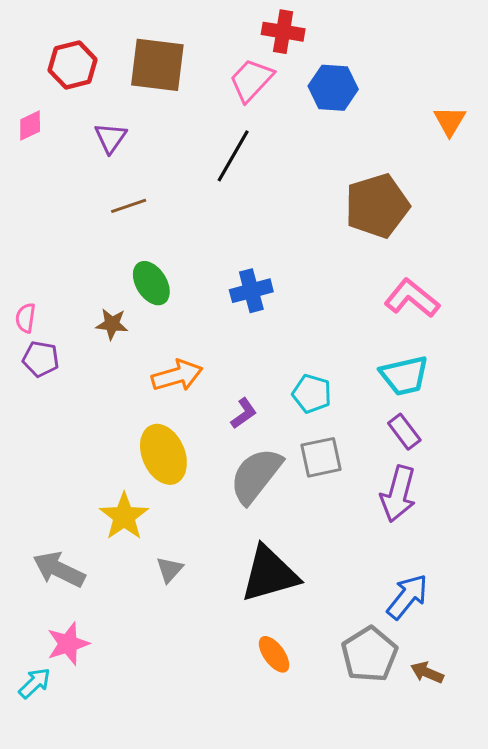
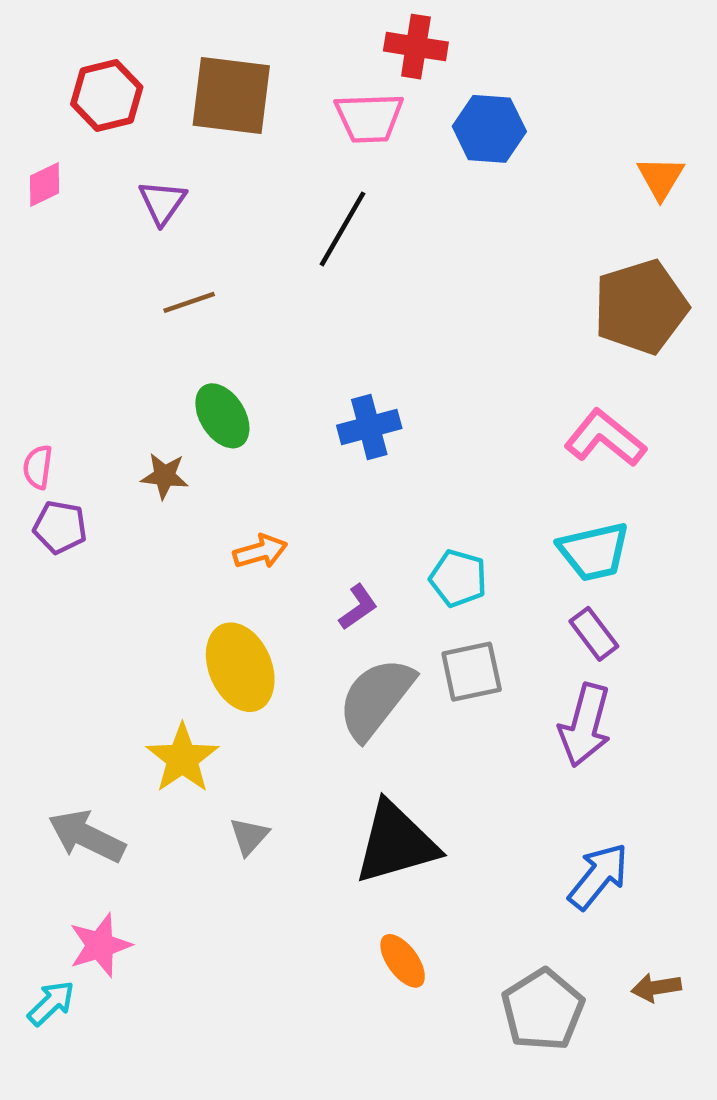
pink trapezoid: (251, 80) -> (369, 118), turned -135
brown pentagon: (377, 206) -> (641, 307), moved
orange arrow: (177, 376) -> (260, 552), size x0.7
gray pentagon: (369, 654) -> (543, 1010), moved
brown arrow: (427, 672) -> (656, 988), moved, turned -32

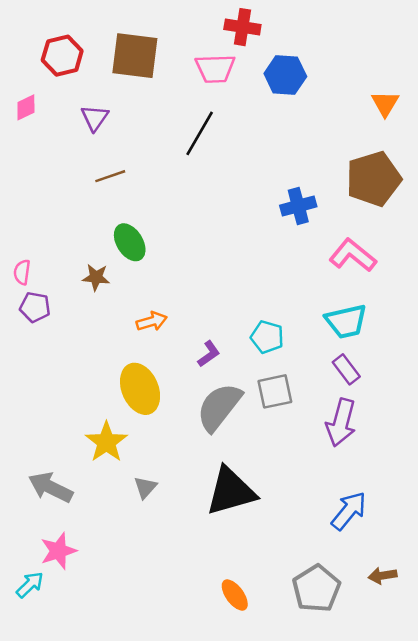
blue cross: (369, 427) -> (298, 206), moved
orange ellipse: (403, 961) -> (235, 595), moved

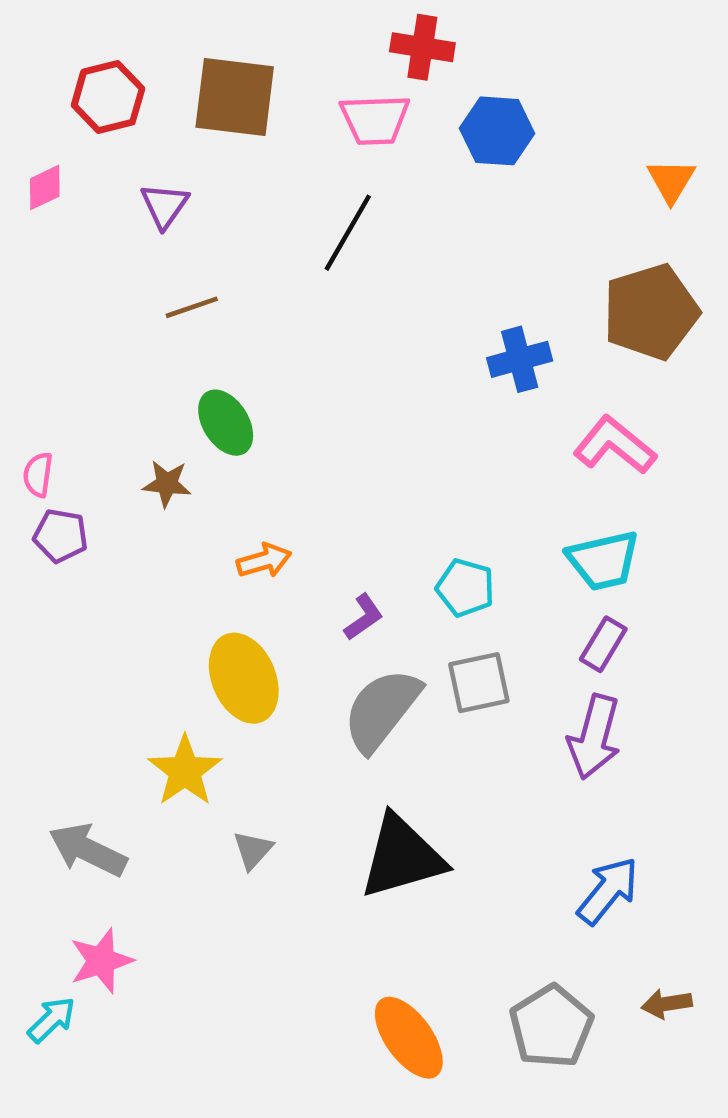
purple rectangle: (346, 369) -> (603, 644), turned 68
orange ellipse: (235, 595) -> (409, 1038), size x1.5

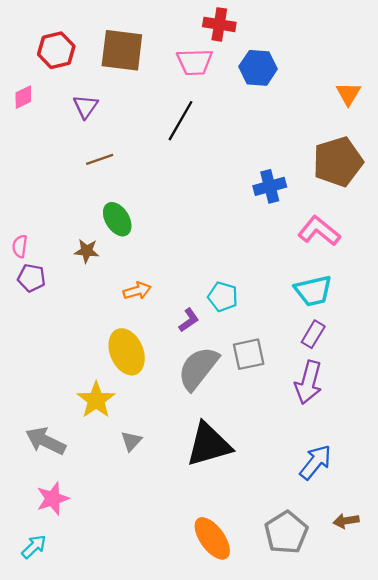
cyan pentagon: (465, 588) -> (223, 297), moved
cyan arrow: (52, 1020) -> (34, 547), moved

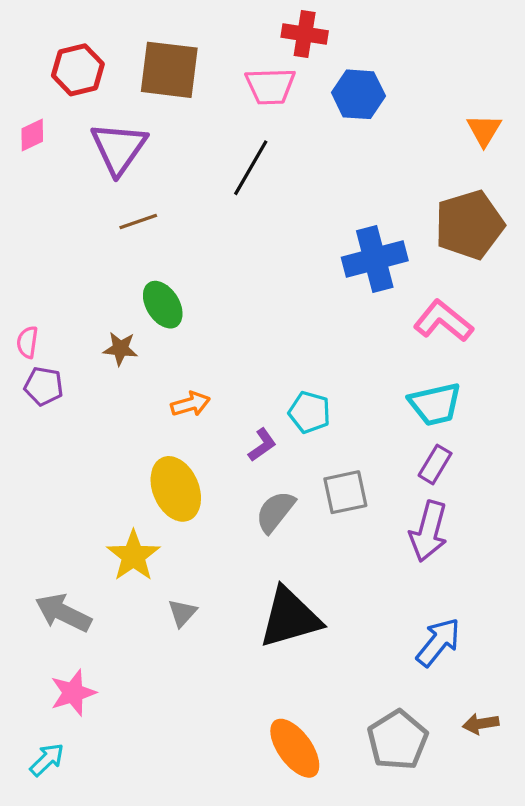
purple triangle: (86, 107) -> (119, 148), size x1.6
blue cross: (270, 186) -> (375, 259), size x1.4
gray semicircle: (198, 368) -> (275, 512), size x0.7

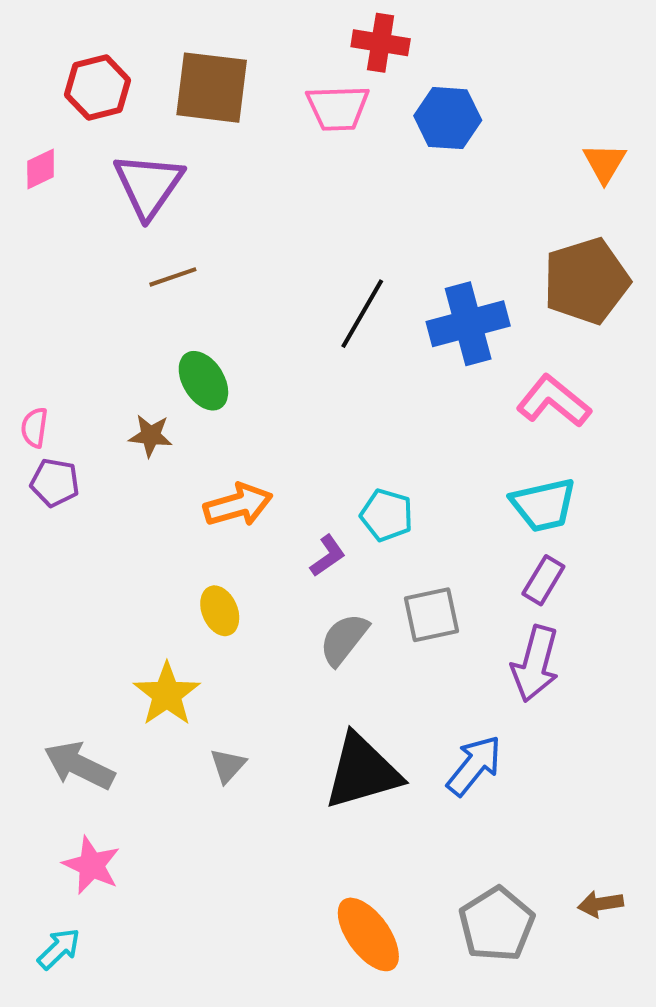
black line: (251, 168) -> (362, 314), moved
orange arrow: (190, 404) -> (238, 505), size x1.4
yellow ellipse: (176, 489) -> (220, 611), size x0.6
blue arrow: (438, 642) -> (474, 765), moved
pink star: (73, 693) -> (91, 865), turned -30

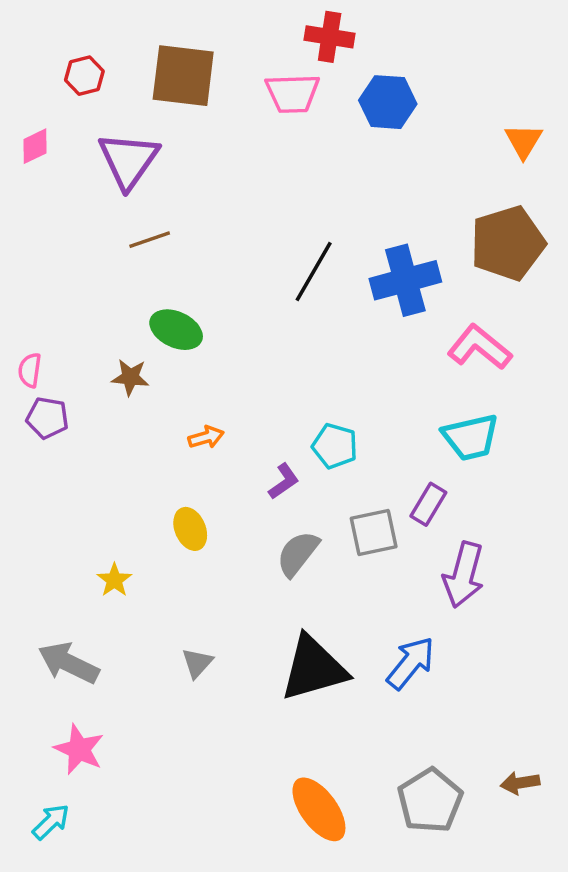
red hexagon: (98, 88) -> (84, 76), size x0.7
green ellipse: (203, 381) -> (176, 330), turned -33
orange arrow: (238, 505) -> (206, 437), size x0.6
purple rectangle: (543, 580) -> (428, 504), moved
yellow star: (167, 694) -> (114, 580), moved, size x0.6

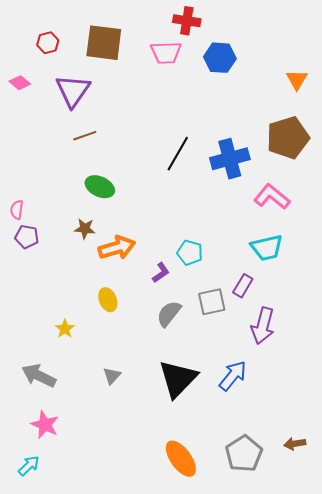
pink diamond: (35, 146) -> (20, 83), turned 65
brown star: (130, 377) -> (85, 229), moved
orange arrow: (206, 437) -> (117, 248), size x1.8
black triangle: (314, 668) -> (178, 379), turned -30

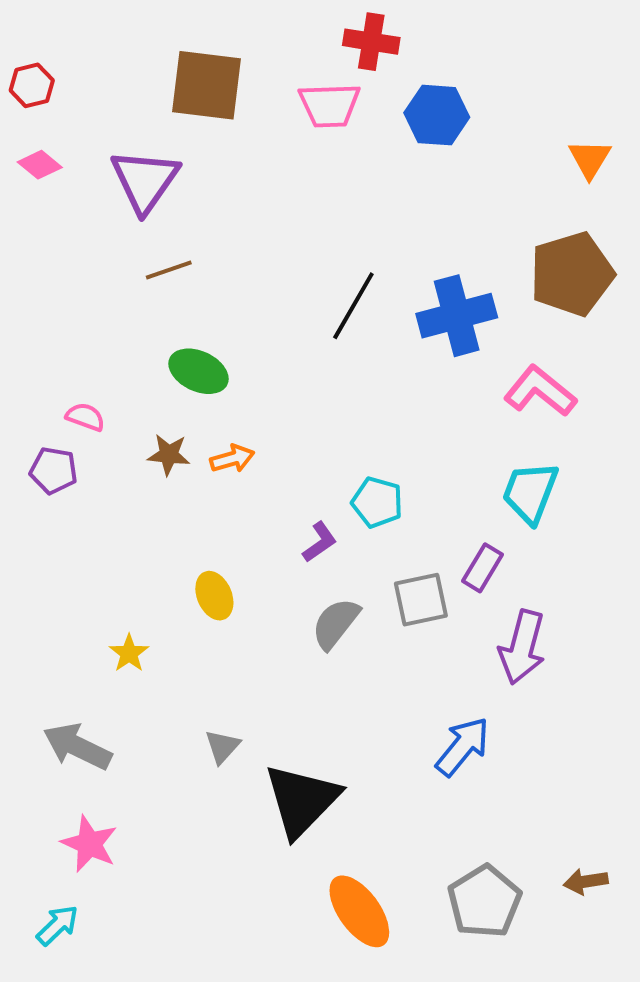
red hexagon: (48, 43) -> (32, 85), moved
pink semicircle: (17, 210) -> (85, 417), moved, turned 102
orange arrow: (117, 248) -> (232, 459), moved, size x0.6
cyan trapezoid: (267, 248) -> (530, 492), turned 124
black triangle: (178, 379) -> (302, 800), moved

